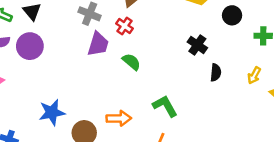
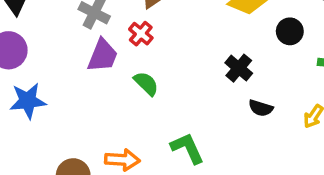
black semicircle: (216, 73) -> (261, 108), turned 96
blue star: (52, 112) -> (28, 101), moved

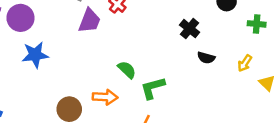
green semicircle: (146, 84) -> (127, 70), moved
green L-shape: (187, 148) -> (153, 88), turned -80

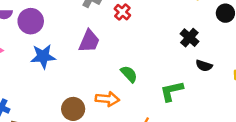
purple trapezoid: (90, 21) -> (89, 41), moved
green L-shape: (153, 88) -> (172, 91), moved

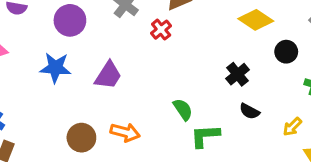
purple circle: (31, 21) -> (70, 20), moved
purple trapezoid: (89, 41) -> (108, 75), moved
green semicircle: (129, 74) -> (183, 109), moved

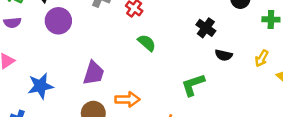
blue star: (55, 68) -> (40, 86), moved
purple trapezoid: (108, 75) -> (94, 73), moved
green semicircle: (183, 109) -> (147, 43), moved

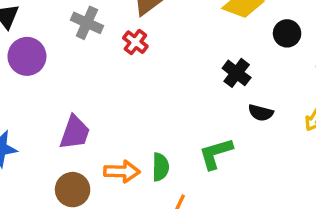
green semicircle: (147, 43) -> (160, 167), moved, turned 48

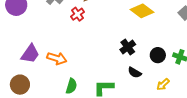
black circle: (287, 33) -> (158, 55), moved
orange arrow: (122, 171) -> (57, 58), moved

